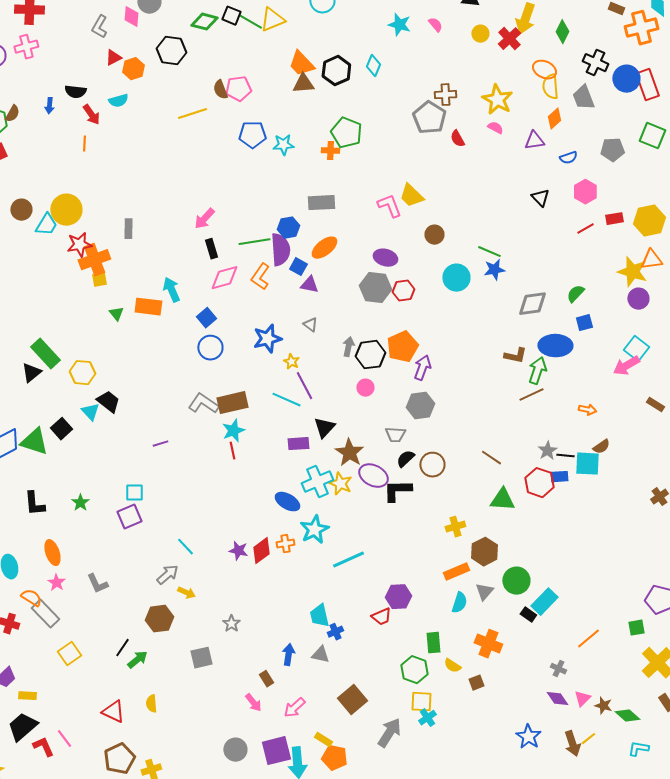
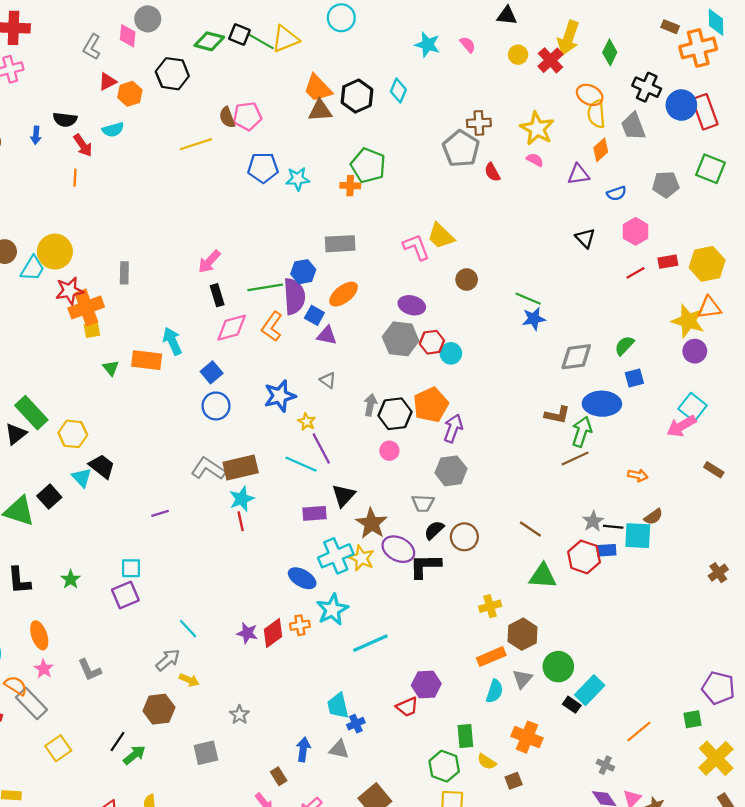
cyan circle: (456, 278) -> (451, 353), moved, size x0.7

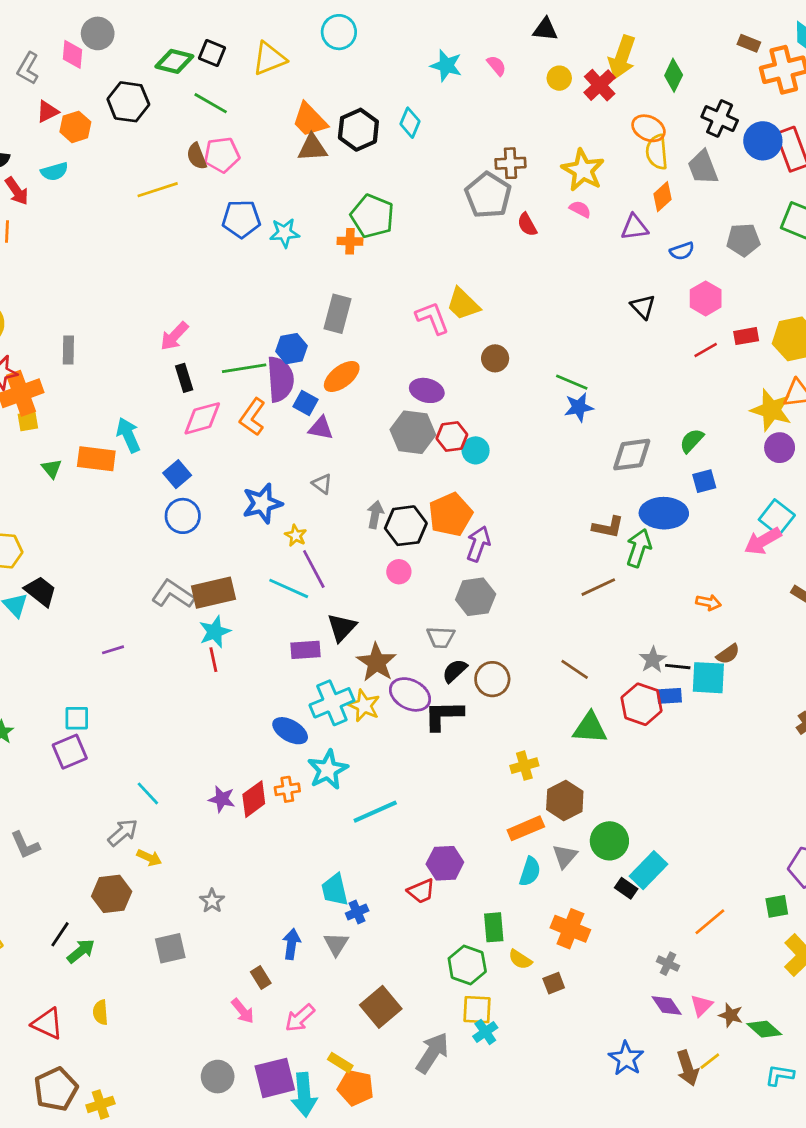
green line: (261, 41) -> (211, 103), moved
gray rectangle: (340, 244) -> (338, 314), turned -72
brown line: (575, 459) -> (598, 587), moved
gray triangle: (339, 749) -> (336, 944), turned 50

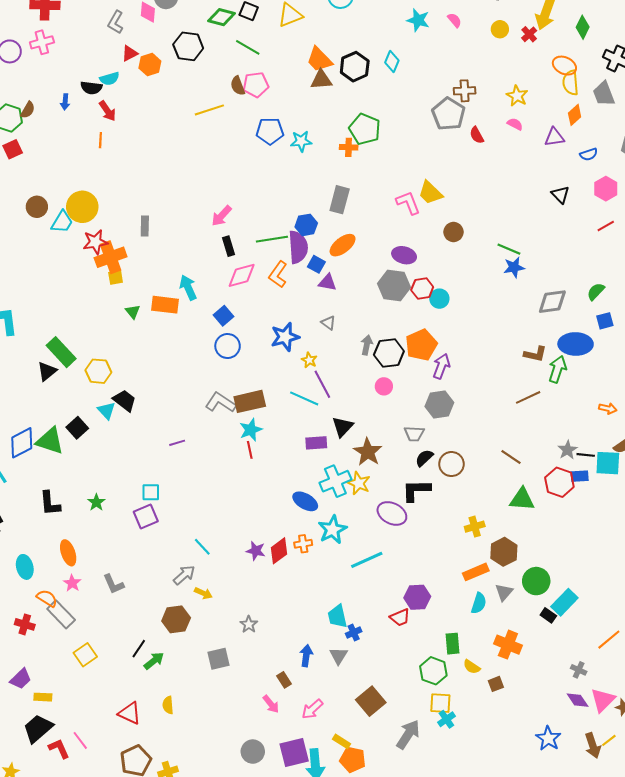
red cross: (600, 85) -> (529, 34), size x0.7
yellow star: (583, 170) -> (517, 96), size x0.7
cyan semicircle: (54, 172) -> (109, 79), moved
purple ellipse: (410, 694) -> (392, 513), moved
pink triangle: (701, 1005) -> (603, 700), size x1.5

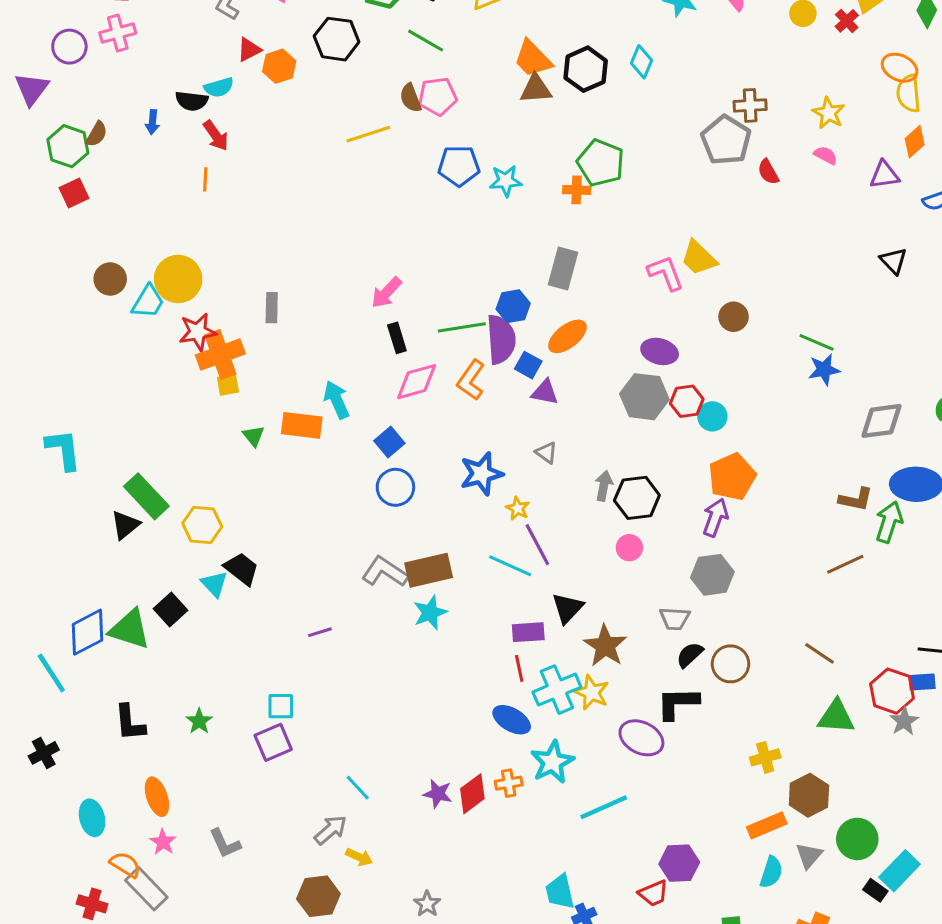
orange pentagon: (421, 345) -> (732, 477), moved
red line: (250, 450) -> (519, 668), moved
gray star: (567, 450) -> (904, 721), moved

